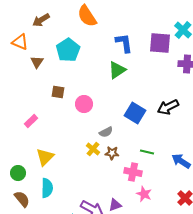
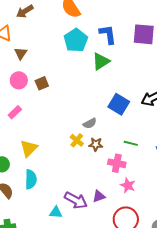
cyan pentagon: (68, 50) -> (76, 40), moved
brown square: (58, 92) -> (42, 83), turned -32
pink circle: (84, 104) -> (19, 80), moved

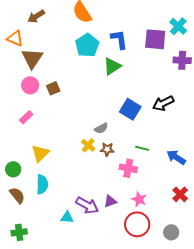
brown triangle: (21, 53) -> (32, 58), size x1.6
pink star: (128, 185) -> (139, 199), moved

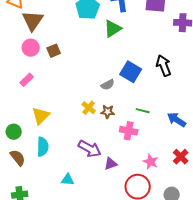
black arrow: (163, 103) -> (164, 66), turned 95
gray semicircle: (101, 128) -> (108, 85), moved
pink star: (139, 199) -> (151, 162), moved
purple arrow: (87, 205) -> (90, 149), moved

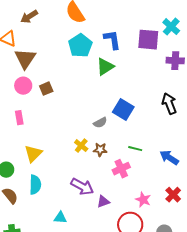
black arrow: (164, 66) -> (169, 104), moved
pink rectangle: (27, 80) -> (19, 118), turned -56
pink cross: (129, 131) -> (121, 169), turned -36

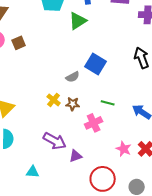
pink star: (143, 200) -> (124, 149), moved

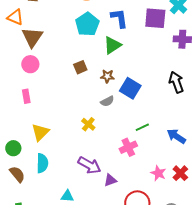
brown square: (19, 43) -> (80, 67), moved
green line: (108, 103) -> (142, 127), turned -40
brown star: (73, 104) -> (107, 76), moved

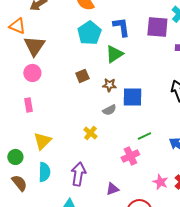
blue square: (130, 88) -> (132, 97), turned -30
purple arrow: (89, 165) -> (78, 174), moved, turned -110

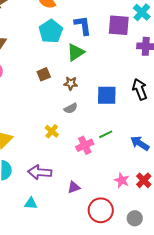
blue square: (132, 97) -> (107, 95), moved
pink cross: (130, 156) -> (85, 145), moved
purple arrow: (78, 174) -> (40, 172), turned -95

